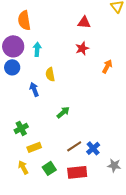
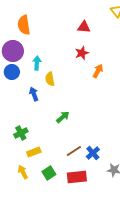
cyan arrow: (37, 49) -> (37, 63), moved
orange arrow: (107, 66) -> (98, 71), moved

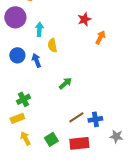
blue circle: (12, 72) -> (17, 55), moved
yellow rectangle: (34, 152) -> (17, 118), moved
blue cross: (93, 153) -> (95, 119), turned 32

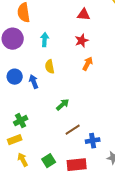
cyan arrow: (39, 29) -> (45, 40), moved
orange arrow: (100, 37) -> (88, 64), moved
brown line: (76, 117) -> (73, 130), moved

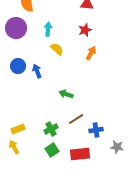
yellow semicircle: (50, 67) -> (57, 49), moved, turned 144
green arrow: (63, 105) -> (66, 94), turned -120
green cross: (21, 121) -> (51, 129), moved
yellow arrow: (23, 160) -> (14, 147), moved

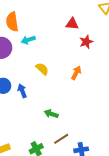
cyan arrow: (48, 29) -> (28, 40), moved, turned -112
red star: (85, 30) -> (86, 42), moved

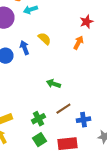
red star: (86, 42) -> (86, 22), moved
blue arrow: (22, 91) -> (24, 48), moved

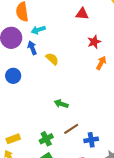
orange arrow: (78, 43) -> (101, 63), moved
blue arrow: (24, 48) -> (32, 48), moved

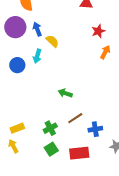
cyan arrow: (38, 30) -> (37, 56), moved, turned -56
blue arrow: (32, 48) -> (37, 29), moved
yellow semicircle: (52, 59) -> (52, 41), moved

